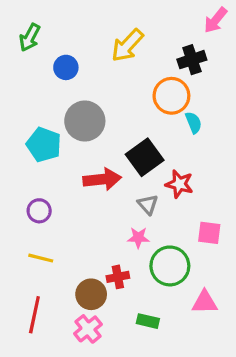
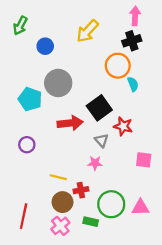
pink arrow: (216, 20) -> (135, 16), moved, turned 144
yellow line: (41, 258) -> (58, 177), moved
green circle: (170, 266) -> (111, 204), moved
green rectangle: (148, 321) -> (91, 222), moved

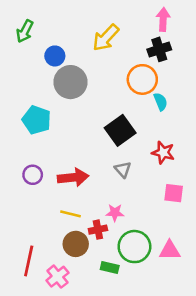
gray circle: (58, 83) -> (70, 82), moved
red arrow: (70, 123) -> (73, 177), moved
red star: (123, 126) -> (163, 153), moved
pink star: (95, 163) -> (115, 213), moved
pink cross: (60, 226) -> (57, 277), moved

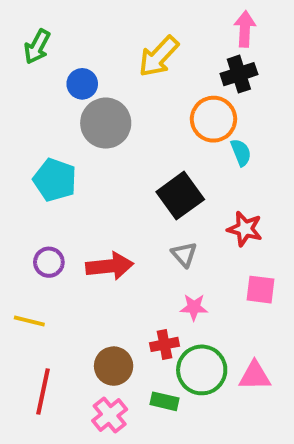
pink star: (115, 213) -> (194, 307), moved
yellow line: (70, 214) -> (29, 321), moved
red cross: (98, 230) -> (164, 344), moved
pink cross: (57, 277) -> (110, 415), moved

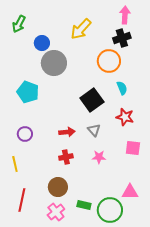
cyan semicircle: (241, 152) -> (122, 88), moved
red arrow: (110, 266) -> (67, 132), moved, size x0.7
yellow line: (29, 321) -> (15, 164), turned 63
red cross: (164, 344) -> (66, 157), moved
green circle: (202, 370) -> (110, 210), moved

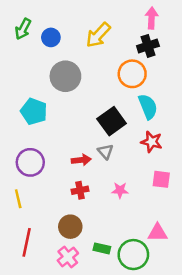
blue circle: (42, 43) -> (51, 37), moved
cyan semicircle: (122, 88) -> (148, 107), size x1.5
gray triangle: (94, 130) -> (105, 151), moved
purple circle: (25, 134) -> (30, 162), size x1.5

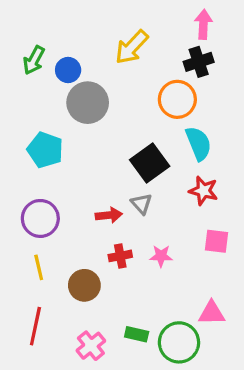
green arrow: (23, 29) -> (34, 60), moved
blue circle: (51, 37) -> (68, 70), moved
red cross: (80, 190) -> (120, 256), moved
yellow line: (18, 199) -> (39, 267), moved
brown circle: (70, 227) -> (84, 285), moved

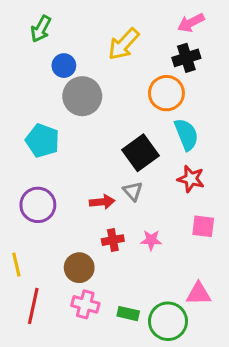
pink arrow: (203, 24) -> (191, 23), turned -120
green arrow: (34, 60) -> (41, 29), moved
yellow line: (39, 267) -> (16, 265), moved
pink cross: (91, 346) -> (85, 304), moved, turned -36

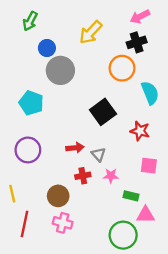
cyan semicircle: (186, 134) -> (150, 93), moved
gray triangle: (133, 191) -> (98, 154), moved
green rectangle: (128, 314) -> (131, 196), moved

